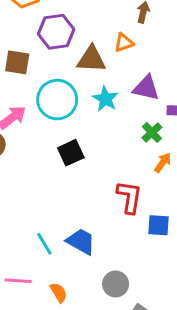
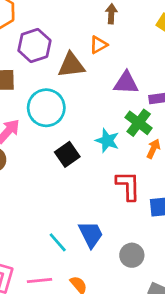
cyan star: (105, 99) -> (107, 141), moved
green cross: (152, 132) -> (139, 123), size x1.4
blue trapezoid: (81, 241) -> (91, 234), turned 44
gray circle: (116, 284) -> (132, 255), moved

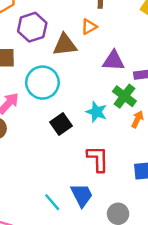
red L-shape: (128, 186) -> (98, 159), moved

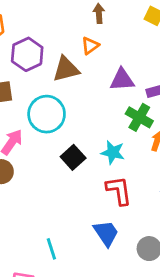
cyan star: (96, 112) -> (113, 152), moved
cyan line: (52, 202) -> (51, 249), moved, turned 30

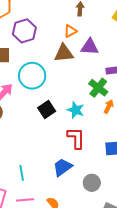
brown triangle: (66, 69) -> (64, 53), moved
purple triangle: (122, 80) -> (90, 47), moved
blue trapezoid: (106, 233) -> (63, 167), turned -100

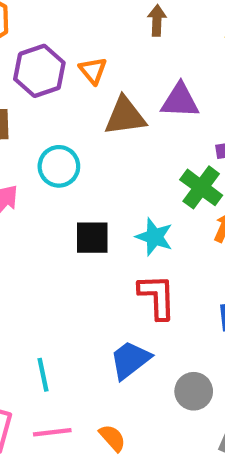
orange triangle: (70, 31) -> (93, 71), moved, turned -40
cyan circle: (32, 76) -> (59, 166), size x0.7
black square: (47, 109) -> (92, 238), turned 36

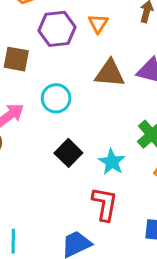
orange triangle: (93, 71) -> (98, 23), moved
black square: (92, 238) -> (68, 153), turned 32

